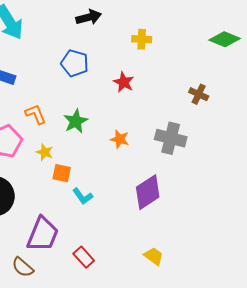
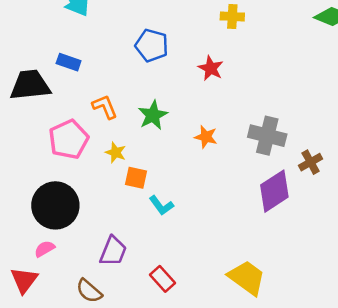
brown cross: (199, 94) -> (311, 162), moved, turned 36
purple diamond: (148, 192) -> (274, 191), moved
purple trapezoid: (43, 234) -> (113, 251), size x0.7
yellow trapezoid: (154, 256) -> (247, 278), size x1.6

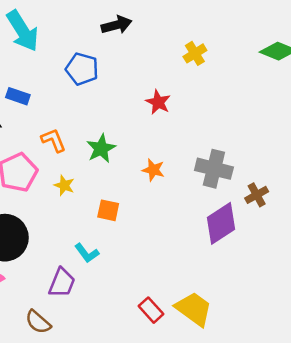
yellow cross: (232, 16) -> (195, 53), moved, turned -35
blue pentagon: (152, 45) -> (82, 69), moved
orange square: (136, 178) -> (108, 210), moved
cyan L-shape: (161, 205) -> (87, 253), moved
red rectangle: (163, 279) -> (151, 310), moved

